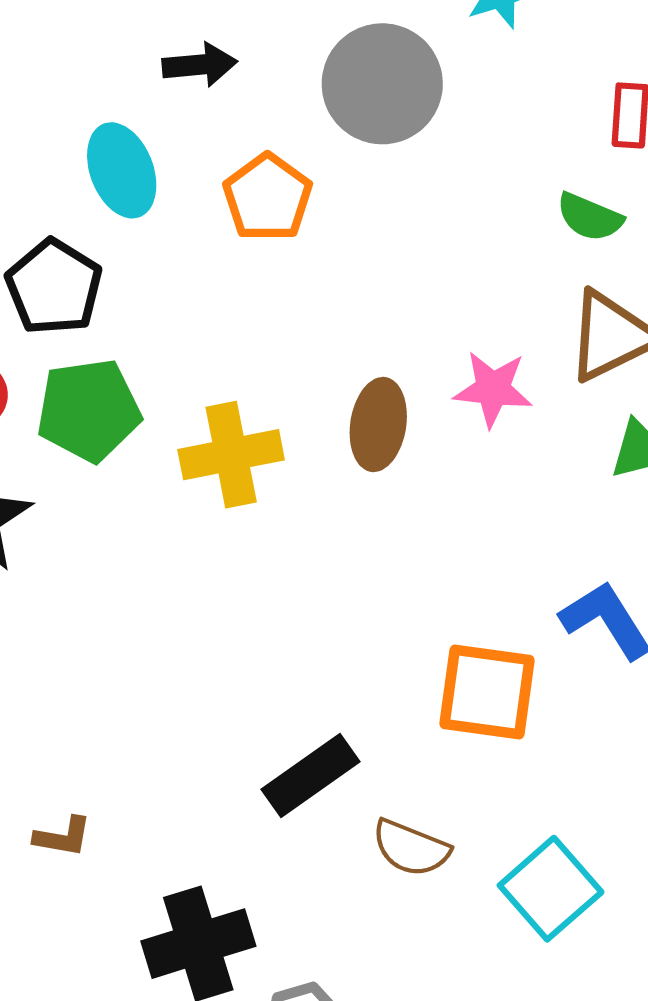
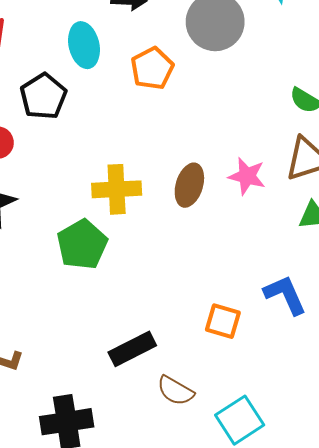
green pentagon: (89, 410) -> (82, 244), moved, turned -30
orange square: (487, 692) -> (223, 321), size x0.7

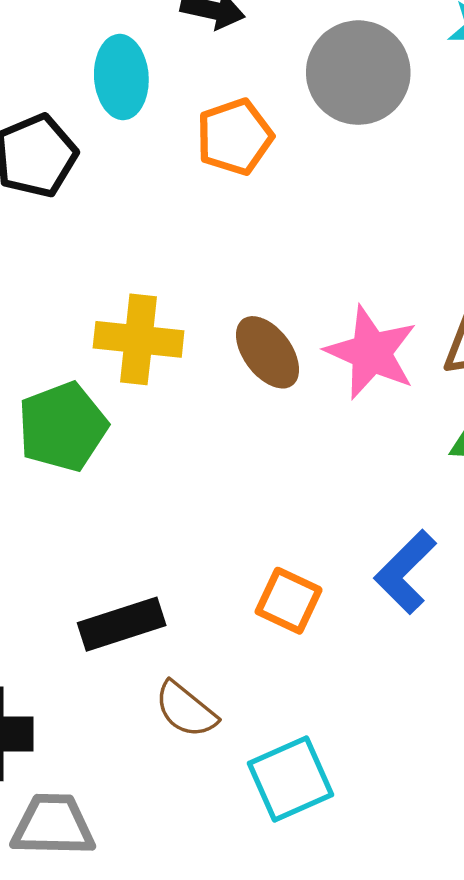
pink star: (247, 176) -> (371, 353), size x1.4
brown ellipse: (189, 185) -> (268, 352), turned -63
blue L-shape: (285, 295) -> (405, 572), turned -120

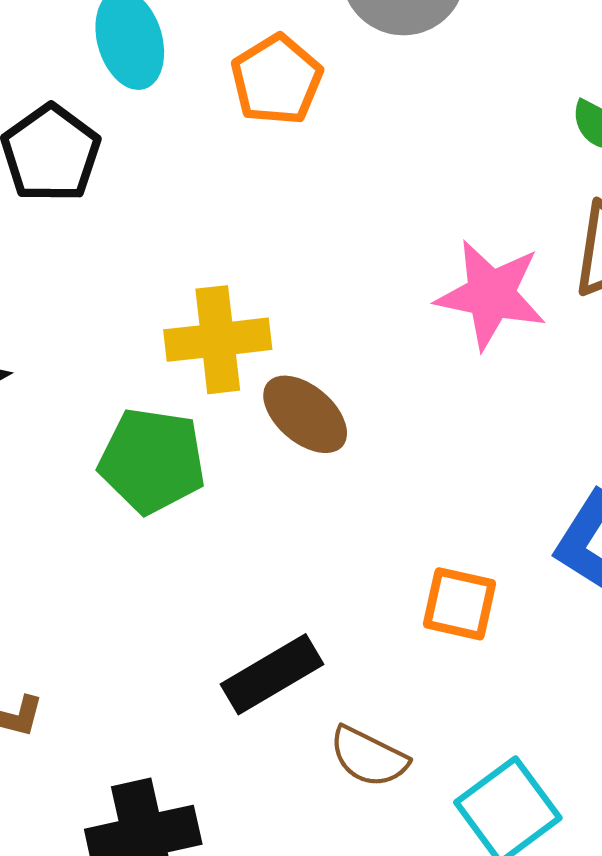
brown ellipse: (268, 352) -> (305, 414), moved
green pentagon: (62, 427) -> (152, 461), turned -30

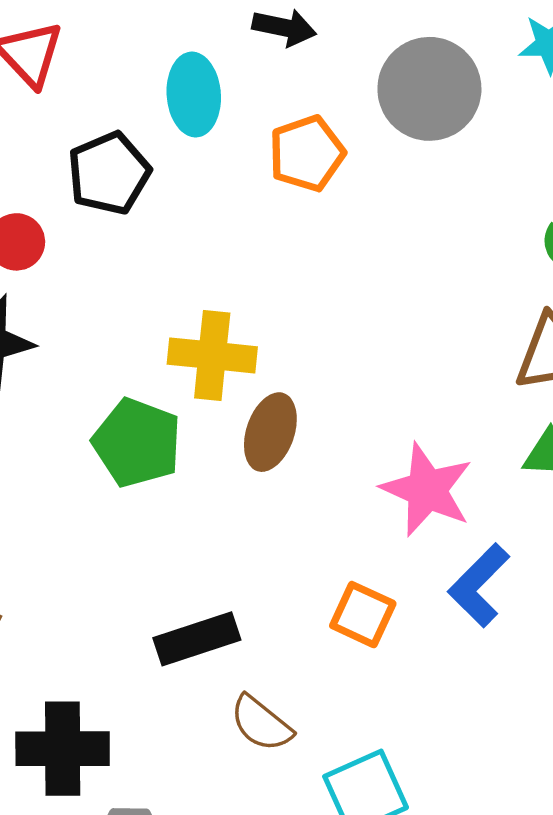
pink star: (491, 295) -> (427, 490), moved
brown ellipse: (305, 414) -> (270, 432), turned 56

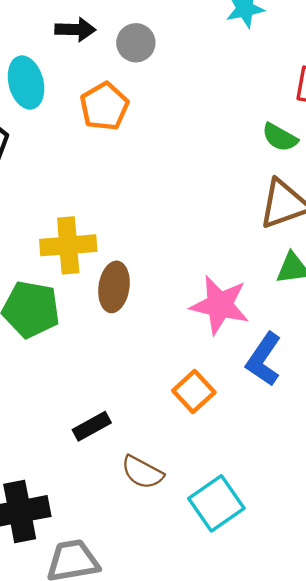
gray circle: (429, 89) -> (136, 43), moved, size x0.6
orange square: (363, 615) -> (194, 392), turned 33
black rectangle: (197, 639) -> (92, 426), size x0.7

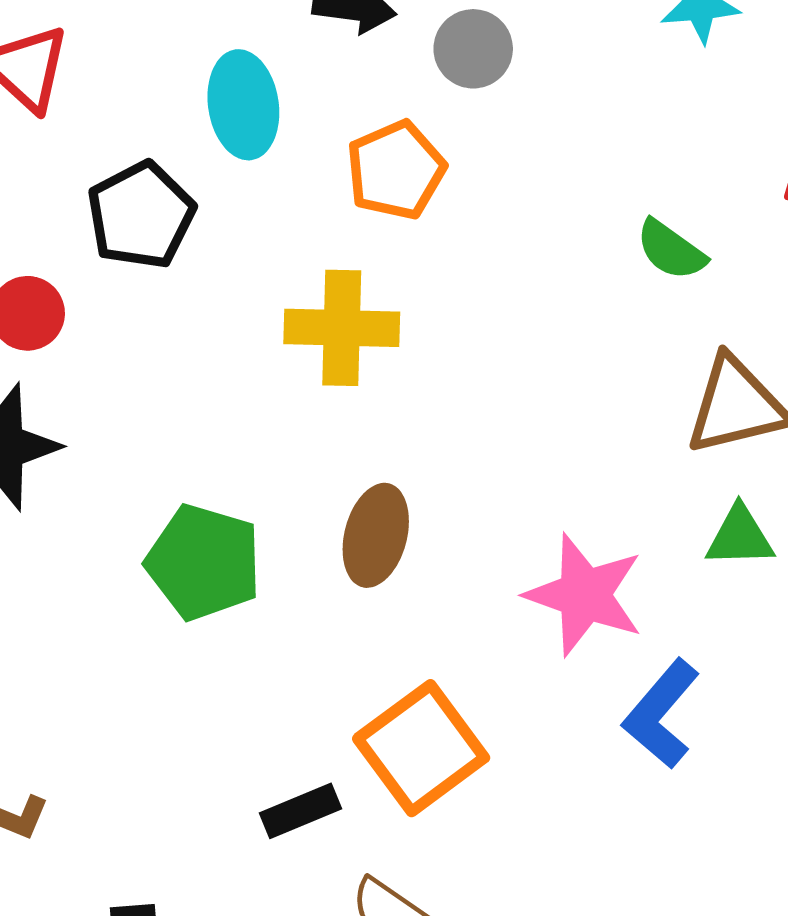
green semicircle: (280, 137) -> (671, 250), moved
yellow cross: (68, 245) -> (342, 328), moved
orange square: (194, 392) -> (421, 748), moved, size x1.5

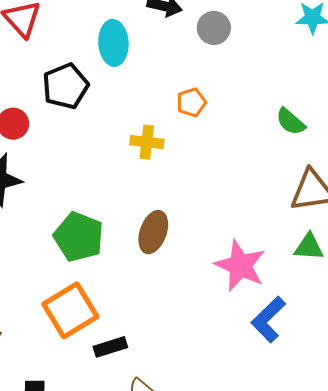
orange pentagon: (396, 170) -> (191, 102), moved, size x0.7
yellow cross: (342, 328) -> (147, 142), size x0.7
orange square: (421, 748) -> (70, 310), moved

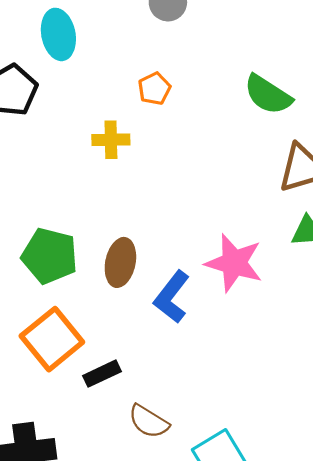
green semicircle: (291, 122) -> (268, 95), size x1.4
brown ellipse: (153, 232) -> (120, 262), moved
blue L-shape: (268, 320) -> (172, 297), moved

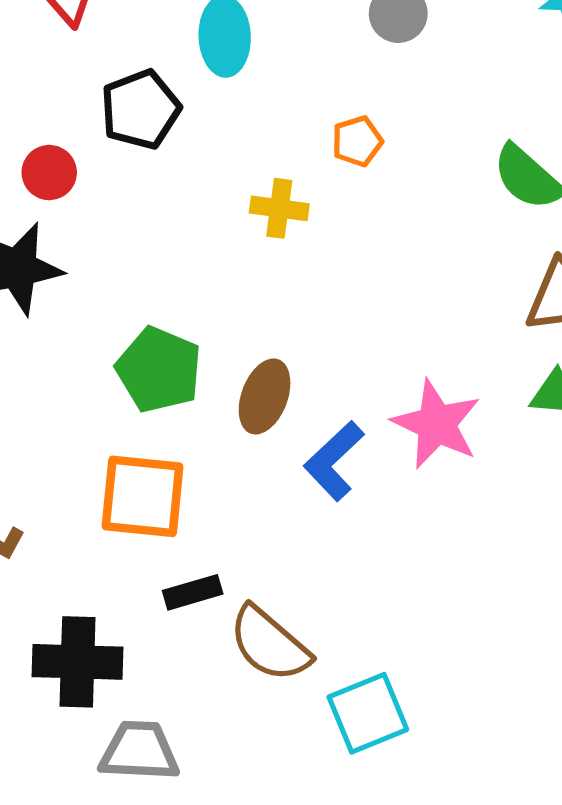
orange square: (52, 339) -> (143, 496), turned 36
black rectangle: (102, 374) -> (193, 592), moved
brown semicircle: (149, 421) -> (269, 644), size x1.4

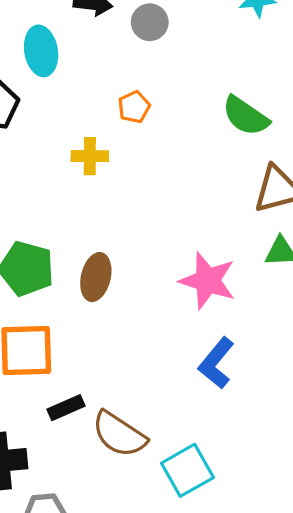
blue L-shape: (334, 461) -> (216, 363), moved

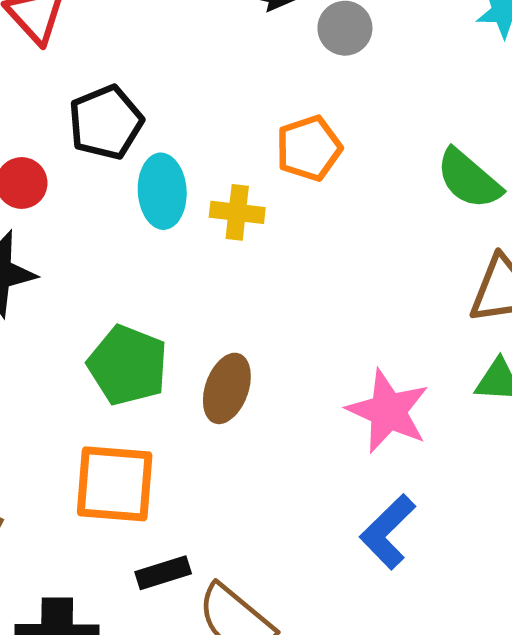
cyan ellipse: (41, 51) -> (162, 191), moved
orange pentagon: (134, 107) -> (309, 148), size x1.4

